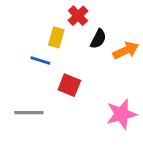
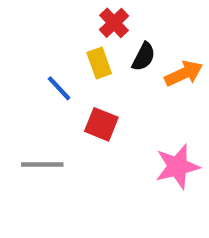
yellow rectangle: (56, 37) -> (99, 63), moved, turned -36
blue line: (40, 61) -> (59, 88), turned 30

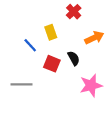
red cross: (114, 23) -> (74, 12), moved
black semicircle: (144, 57) -> (74, 58), moved, turned -56

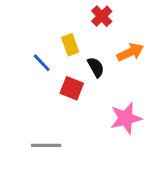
black semicircle: (74, 58) -> (96, 67), moved
gray line: (21, 84) -> (46, 145), moved

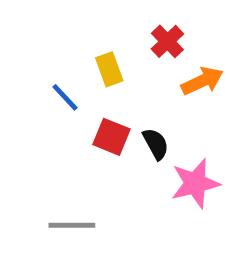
red cross: (102, 16) -> (167, 41), moved
black semicircle: (96, 67) -> (156, 144), moved

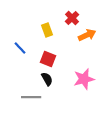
blue line: (65, 97) -> (20, 48), moved
black semicircle: (156, 144) -> (47, 79), moved

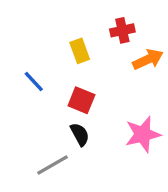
red cross: (72, 18) -> (122, 30), turned 32
gray line: (31, 97) -> (52, 165), turned -30

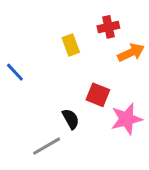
blue line: (34, 82) -> (15, 72), moved
red square: (81, 100) -> (98, 95), moved

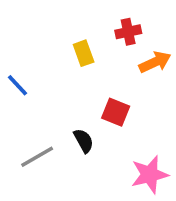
pink star: (127, 119) -> (150, 175), moved
gray line: (47, 146) -> (37, 157), moved

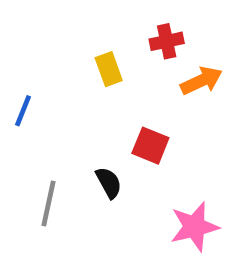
blue line: (17, 85) -> (23, 111), turned 65
gray line: (37, 157) -> (48, 203), turned -48

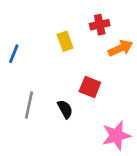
blue line: (23, 111) -> (14, 54), moved
gray line: (48, 203) -> (29, 105), moved

